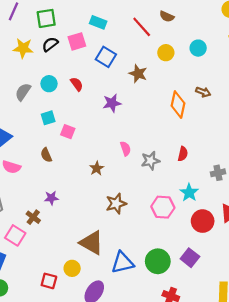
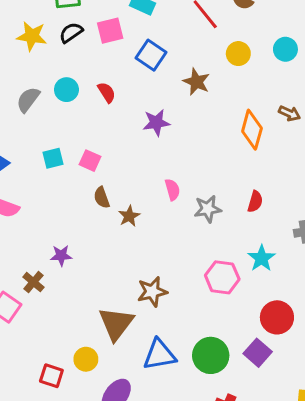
cyan square: (48, 118) -> (53, 158), moved
brown semicircle: (46, 155) -> (102, 198), moved
brown star: (116, 204) -> (152, 292), moved
red circle: (203, 221) -> (277, 317), moved
brown triangle: (92, 243) -> (116, 324), turned 35

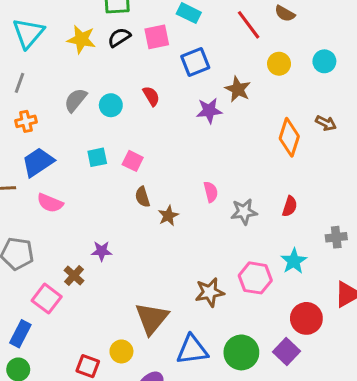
blue square: (151, 55) -> (195, 62), turned 32
cyan circle: (66, 90) -> (111, 105), moved
purple star: (156, 123) -> (209, 111), moved
brown star: (152, 292) -> (210, 292), moved

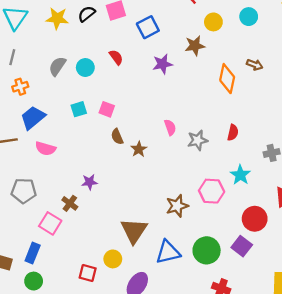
brown star: (238, 89) -> (195, 46), moved, turned -30

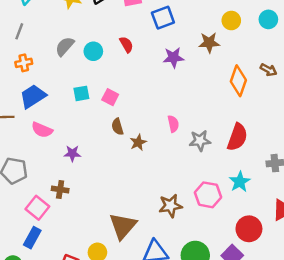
red semicircle: (233, 133) -> (237, 137), size x1.6
purple star: (89, 182) -> (72, 153), moved
brown cross: (70, 203) -> (60, 189), turned -35
blue rectangle: (33, 253) -> (32, 238), moved

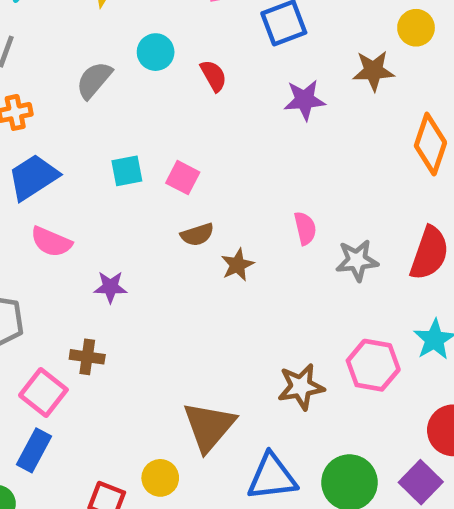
cyan circle: (93, 51) -> (156, 52), moved
brown semicircle: (117, 127) -> (197, 235), turned -91

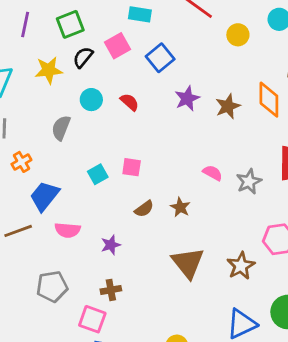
brown star: (373, 71) -> (228, 106), moved
pink semicircle: (305, 228) -> (213, 173), turned -30
brown semicircle: (197, 235) -> (144, 209), moved
brown triangle: (209, 426) -> (188, 263), moved

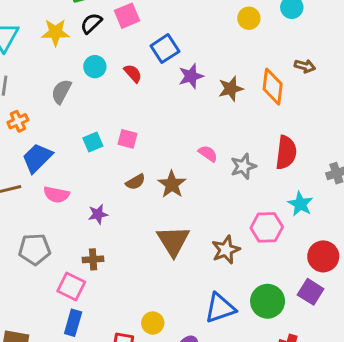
blue square: (160, 58) -> (165, 49), moved
brown star: (180, 207) -> (172, 184), size x1.4

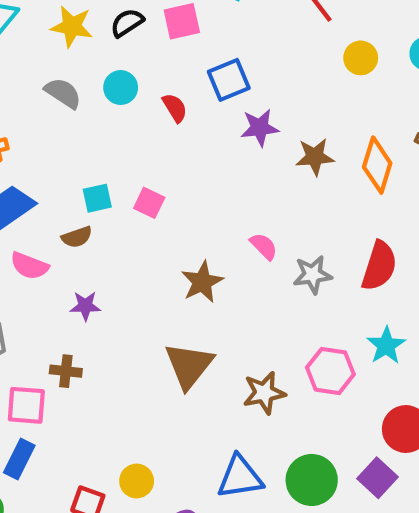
gray semicircle: (61, 91) -> (63, 93), moved, turned 85
brown semicircle: (135, 182) -> (77, 237), moved
pink square: (71, 287) -> (26, 405), turned -32

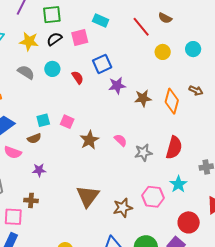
brown star: (202, 282) -> (89, 140), moved

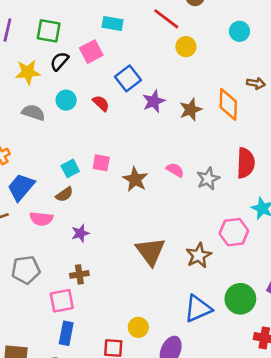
green square: (52, 15) -> (49, 31), turned 30
yellow circle: (163, 52) -> (186, 47), moved

